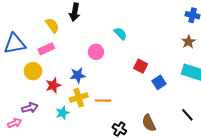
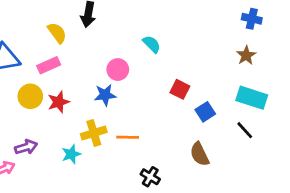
blue star: (78, 75) -> (105, 95), moved
red star: (53, 85) -> (59, 102), moved
black line: (187, 115) -> (245, 130), moved
brown semicircle: (149, 123) -> (200, 154), moved

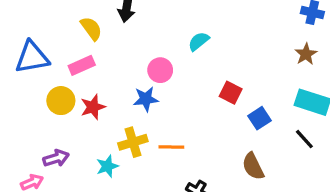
cyan semicircle: (152, 44) -> (199, 41), turned -84

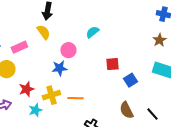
yellow semicircle: (91, 29) -> (43, 32), moved
red square: (231, 93) -> (112, 64), turned -32
red star: (93, 107) -> (26, 89), moved
black line: (304, 139) -> (152, 114), moved

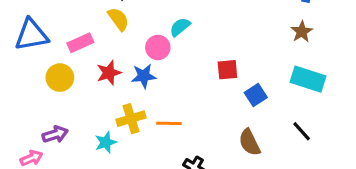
cyan semicircle: (92, 32) -> (180, 27), moved
red star: (26, 89) -> (109, 73), moved
black line: (152, 114) -> (302, 131), moved

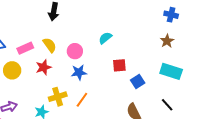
yellow semicircle: (118, 19) -> (50, 45), moved
cyan semicircle: (180, 27) -> (105, 38), moved
blue star: (144, 76) -> (79, 72), moved
orange line: (169, 123) -> (82, 100), turned -56

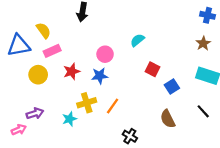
yellow semicircle: (50, 45) -> (44, 30), moved
red square: (119, 65) -> (153, 69), turned 32
blue star: (79, 72) -> (100, 76), moved

